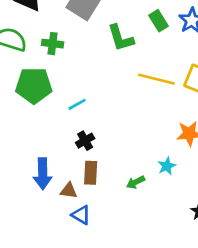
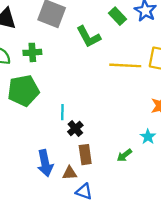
cyan line: (77, 104) -> (62, 112), moved, turned -49

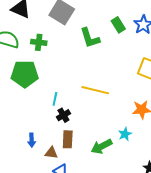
yellow line: (125, 65) -> (95, 90), moved
green arrow: (124, 155) -> (101, 146), size x1.5
blue arrow: (45, 163) -> (32, 140), size x0.6

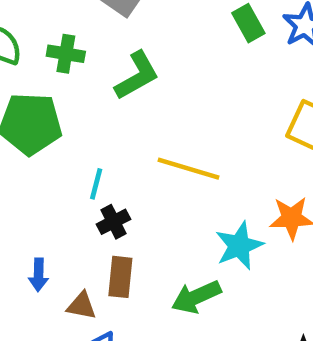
green L-shape: (90, 38) -> (137, 76), moved, turned -105
cyan star: (125, 134) -> (239, 246), moved, size x1.5

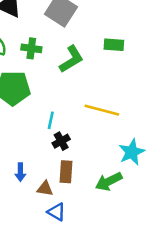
green rectangle: (248, 23) -> (114, 45), moved, turned -54

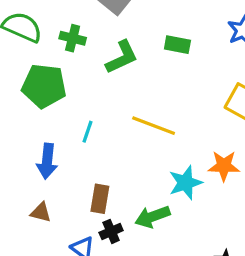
black cross: (61, 141) -> (111, 231), moved
blue arrow: (20, 172) -> (47, 161), moved, size x1.5
brown triangle: (45, 189) -> (41, 212), moved

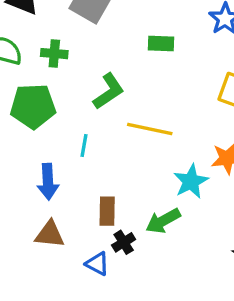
green L-shape: (122, 57) -> (109, 91), moved
brown triangle: (41, 212) -> (50, 234), size x1.4

